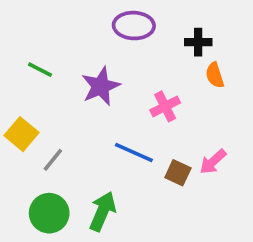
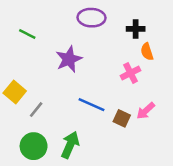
green line: (40, 70) -> (27, 34), moved
pink cross: (165, 106) -> (131, 73), moved

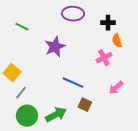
gray line: (36, 110) -> (21, 93), moved
brown square: (122, 118) -> (85, 105), moved
green arrow: (70, 145) -> (56, 115), turned 40

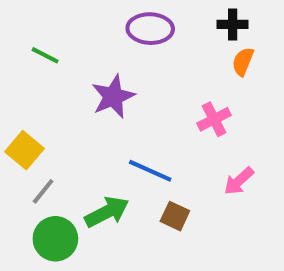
black cross: (108, 23) -> (233, 24), moved
orange semicircle: (117, 41) -> (243, 62), moved, turned 40
green arrow: (56, 115) -> (107, 212), moved

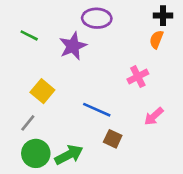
black cross: (233, 24) -> (163, 16), moved
purple star: (113, 97) -> (73, 46), moved
yellow square: (24, 150) -> (42, 91), moved
green arrow: (107, 212) -> (69, 155), moved

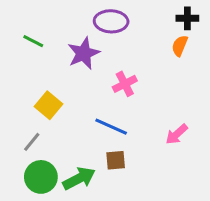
pink cross: (138, 77) -> (125, 84), moved
brown square: (113, 139) -> (116, 160), moved, turned -30

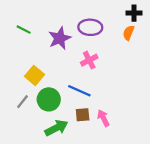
purple ellipse: (111, 21) -> (90, 27), moved
pink arrow: (177, 134) -> (103, 118), moved, turned 105
green circle: (41, 177) -> (49, 99), moved

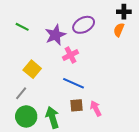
purple ellipse: (90, 27) -> (84, 25), turned -30
pink cross: (89, 60) -> (70, 55), moved
green circle: (49, 99) -> (26, 116), moved
green arrow: (56, 128) -> (52, 117), turned -80

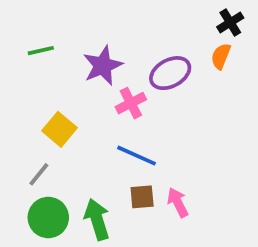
black cross: (124, 12) -> (230, 22), turned -32
purple ellipse: (84, 25) -> (170, 73), moved
green line: (22, 27) -> (41, 51), turned -40

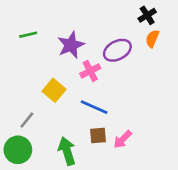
black cross: (230, 22) -> (147, 15), moved
yellow square: (60, 129) -> (54, 90), moved
pink arrow: (178, 202) -> (123, 139), turned -108
green circle: (48, 217) -> (18, 150), moved

